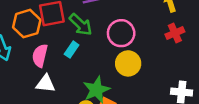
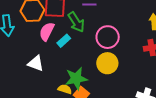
pink semicircle: (40, 56) -> (47, 31), moved

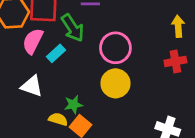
white triangle: (36, 63) -> (32, 86), moved
green star: (76, 78) -> (73, 105), size x0.6

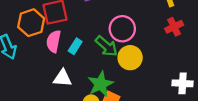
green arrow: (73, 28) -> (106, 46), moved
green star: (73, 105) -> (100, 84), size x1.6

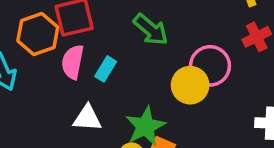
pink circle: (122, 29) -> (210, 66), moved
green arrow: (106, 46) -> (151, 30), moved

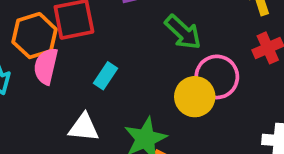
green arrow: (151, 30) -> (183, 32), moved
pink semicircle: (73, 62) -> (46, 66), moved

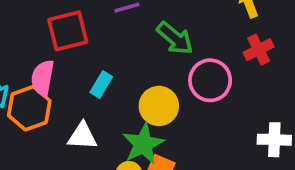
orange hexagon: (35, 36) -> (29, 108), moved
yellow circle: (195, 97) -> (159, 106), moved

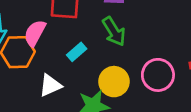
green arrow: (175, 38) -> (114, 31), moved
white triangle: (82, 136) -> (50, 85), turned -45

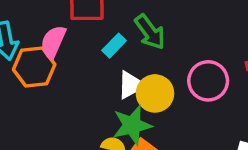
cyan rectangle: (77, 52) -> (114, 46), moved
white triangle: (50, 85) -> (131, 85), moved

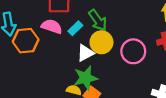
pink semicircle: (53, 42) -> (52, 26), moved, turned 84
yellow circle: (155, 93) -> (101, 42), moved

